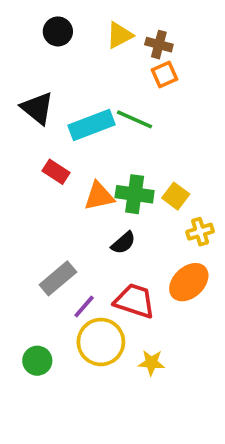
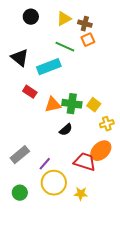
green line: (135, 119) -> (65, 47), moved
gray rectangle: (58, 278) -> (20, 155), moved
red trapezoid: (135, 301) -> (85, 162), moved

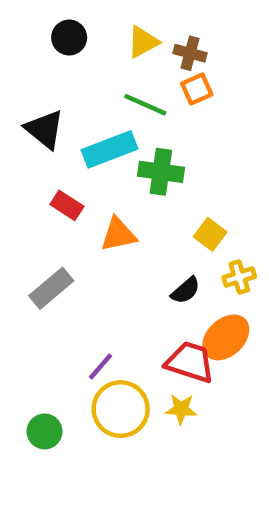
green cross: (72, 104) -> (161, 172), moved
black semicircle: (66, 130) -> (186, 290), moved
gray rectangle: (20, 155) -> (51, 288), moved
yellow star: (81, 194) -> (181, 409), moved

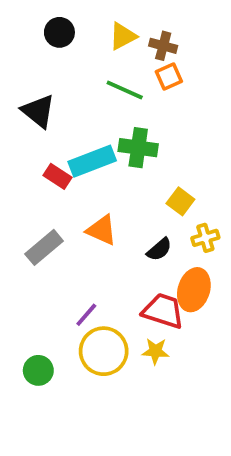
cyan rectangle: (109, 149) -> (92, 161), moved
orange triangle: (118, 234) -> (102, 230), moved, turned 36
orange ellipse: (226, 337) -> (194, 290), turned -30

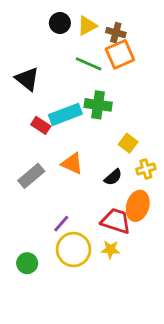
black circle: (59, 32) -> (60, 23), moved
orange square: (169, 77) -> (120, 54), size x1.5

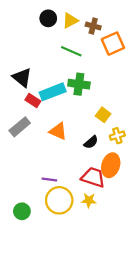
orange square: (120, 54) -> (113, 44), moved
black triangle: (27, 79) -> (22, 78), moved
gray rectangle: (31, 176) -> (20, 127), moved
purple line: (61, 224) -> (49, 179), turned 56

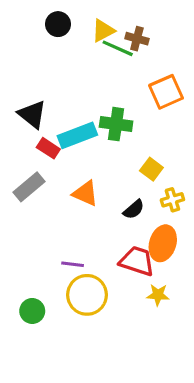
black circle: (48, 18) -> (58, 24), moved
orange square: (113, 44) -> (166, 92), moved
green line: (71, 51) -> (118, 48), moved
yellow star: (89, 200) -> (158, 295), moved

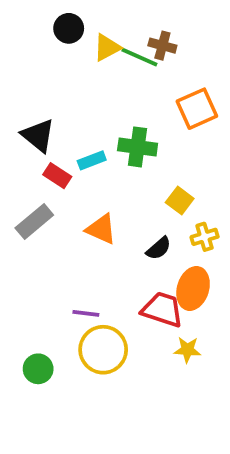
yellow triangle: (103, 31) -> (107, 47), moved
cyan rectangle: (77, 135) -> (92, 160), size x0.6

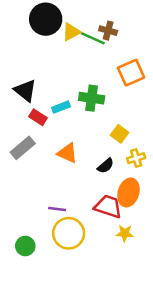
black circle: (69, 28) -> (46, 19), size x1.6

